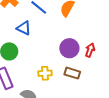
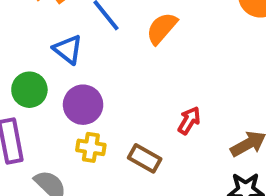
purple circle: (69, 48) -> (83, 105), moved

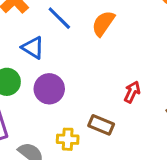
yellow cross: (91, 147) -> (68, 139), moved

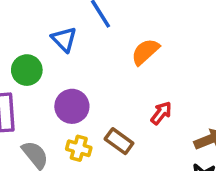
orange semicircle: (103, 23) -> (145, 52), moved
purple circle: (49, 89) -> (72, 106), moved

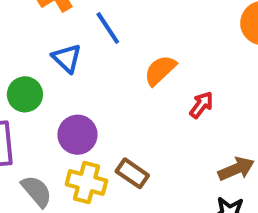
red arrow: (161, 113) -> (201, 105), moved
yellow cross: (79, 148) -> (86, 183), size x1.4

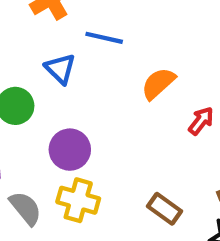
blue line: (108, 28) -> (104, 38), turned -45
brown rectangle: (132, 173) -> (164, 209), moved

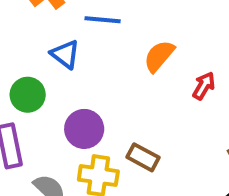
brown rectangle: (164, 209) -> (143, 157), moved

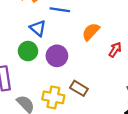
green circle: (28, 95) -> (28, 51), moved
purple circle: (84, 129) -> (57, 56), moved

